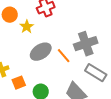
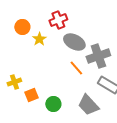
gray ellipse: (41, 52) -> (74, 42), moved, turned 60

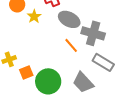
gray cross: (98, 56) -> (93, 33), turned 35
green circle: (53, 104) -> (48, 81), size x1.6

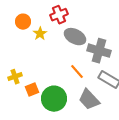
orange line: (71, 45) -> (77, 72), moved

